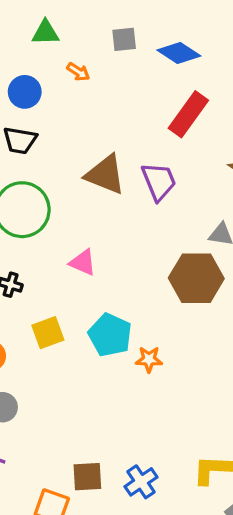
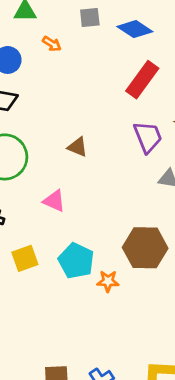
brown triangle: (105, 175) -> (78, 147), moved, size x0.6
purple trapezoid: (159, 181) -> (148, 137), moved
brown hexagon: (196, 278) -> (145, 248), moved

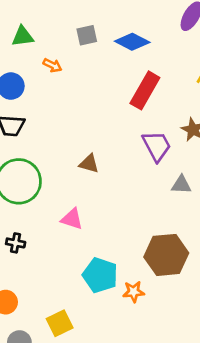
yellow square: (25, 258) -> (60, 323), moved

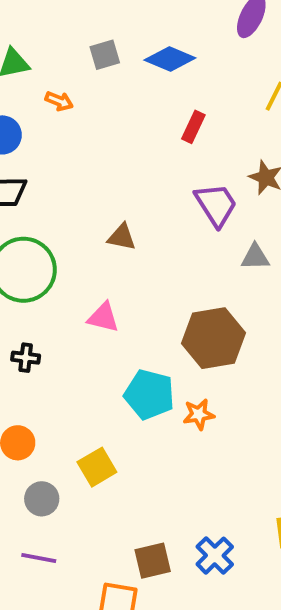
red rectangle: (145, 90) -> (193, 127), size x0.6
brown hexagon: (166, 255) -> (214, 338), moved

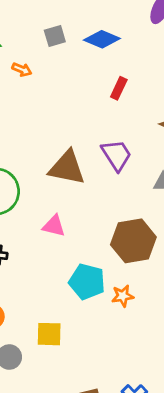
purple trapezoid: (216, 205) -> (117, 155), moved
brown triangle: (122, 237) -> (67, 168), size x1.8
yellow square: (97, 467) -> (49, 334), turned 32

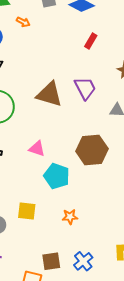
pink triangle: (54, 226) -> (37, 149), moved
orange star: (123, 296) -> (70, 217), moved

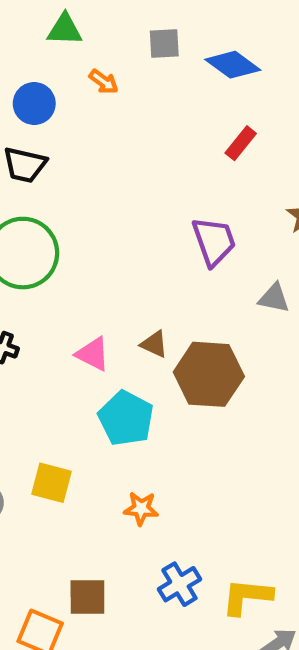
brown triangle: (49, 94) -> (154, 344), moved, size x0.5
blue cross: (83, 261) -> (179, 584), moved

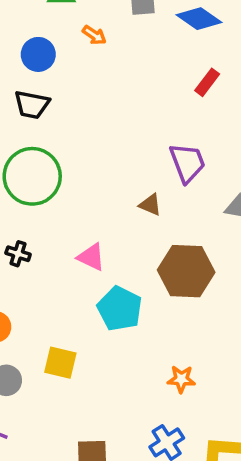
brown triangle: (154, 344) -> (150, 205), moved
orange star: (141, 509) -> (181, 379), moved

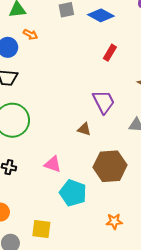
orange arrow: (94, 35) -> (30, 34), moved
orange star: (181, 379) -> (114, 221), moved

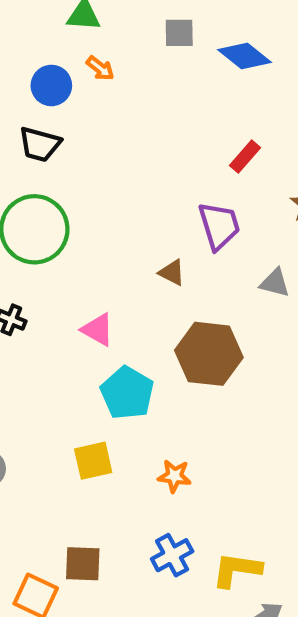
red rectangle: (110, 53) -> (245, 157), moved
orange star: (114, 221) -> (174, 476), moved
yellow square: (41, 229) -> (93, 461), moved, turned -30

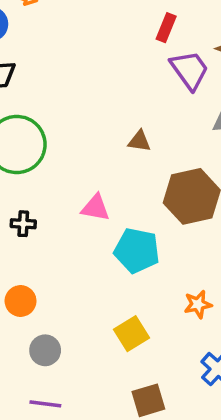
purple trapezoid: (219, 226) -> (190, 70), moved
yellow square: (93, 461) -> (132, 334), moved

